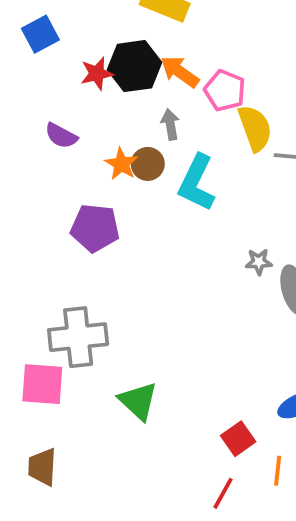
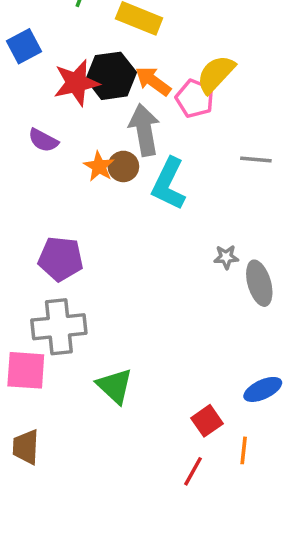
red star: (97, 74) -> (76, 83), size x1.5
gray arrow: (170, 124) -> (144, 130), size x1.8
yellow semicircle: (255, 128) -> (216, 74), moved, turned -117
purple pentagon: (95, 228) -> (61, 259), moved

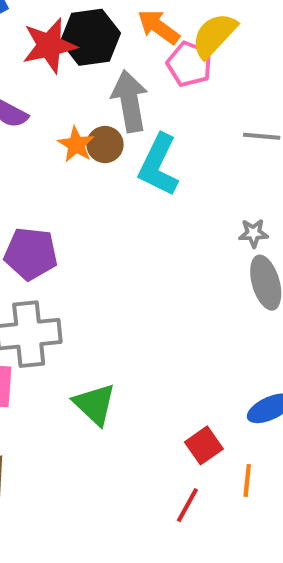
orange arrow: (153, 81) -> (159, 27), moved
gray star: (226, 257) -> (253, 233), moved

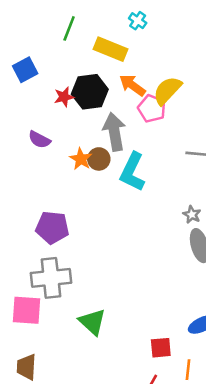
red star: (49, 46) -> (64, 97), size x0.6
gray star: (253, 233) -> (192, 215), turned 30
red square: (204, 445) -> (161, 348), turned 30

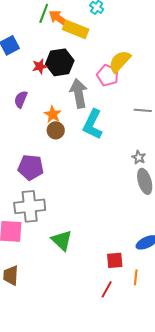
orange arrow: (132, 85) -> (59, 18), moved
purple semicircle: (39, 140) -> (21, 99), turned 84
brown circle: (99, 159) -> (56, 130), moved

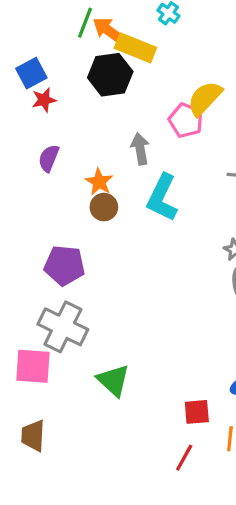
black hexagon: (60, 62) -> (110, 75), moved
red star: (40, 66) -> (44, 100), moved
gray arrow: (79, 93) -> (140, 149), size x0.7
gray cross: (30, 206) -> (63, 327), turned 32

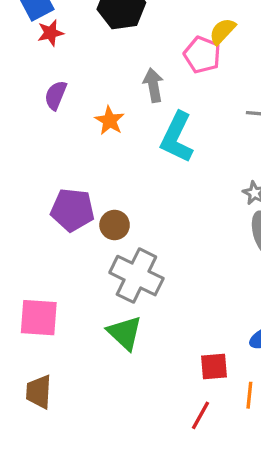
yellow semicircle: (205, 98) -> (222, 31), size x0.7
brown circle: (104, 207) -> (115, 225), moved
gray cross: (63, 327) -> (136, 276), moved

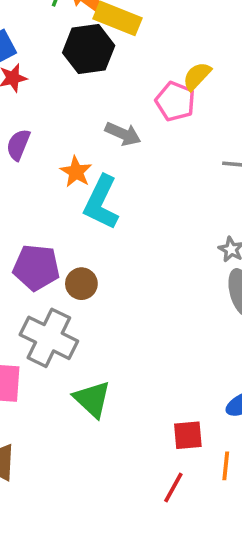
gray arrow: (153, 85) -> (123, 134), turned 124
cyan L-shape: (177, 137) -> (101, 202), moved
gray cross: (136, 276) -> (49, 338), moved

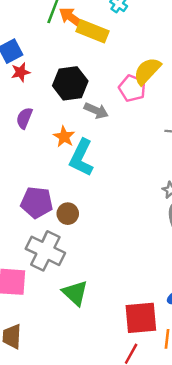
black hexagon: (89, 49) -> (70, 83), moved
yellow semicircle: (197, 76) -> (147, 71), size x1.4
red square: (188, 435) -> (141, 318), size x1.6

